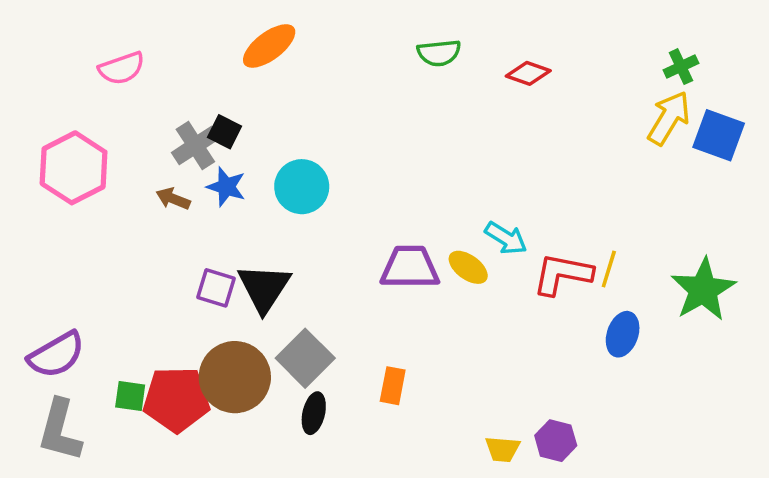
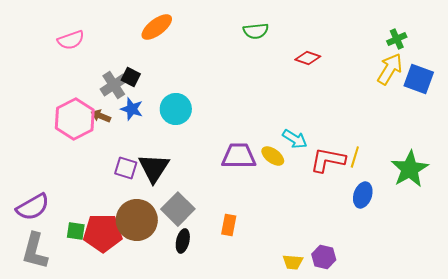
red diamond: (528, 73) -> (308, 58), moved
pink hexagon: (74, 168) -> (75, 119), moved

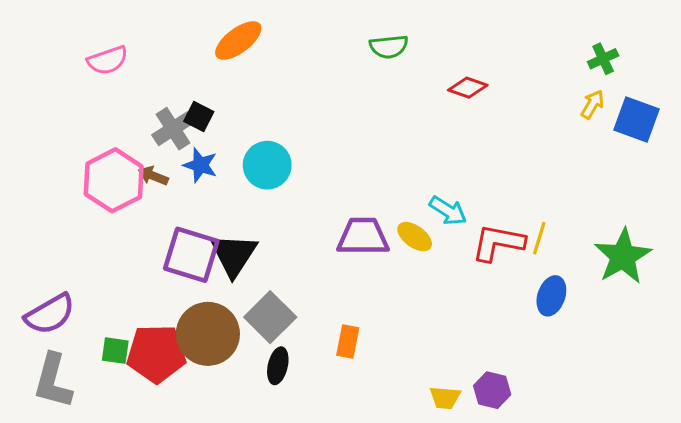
yellow arrow: (390, 69) -> (592, 104), size x0.6
purple square: (126, 168) -> (191, 255), size x1.6

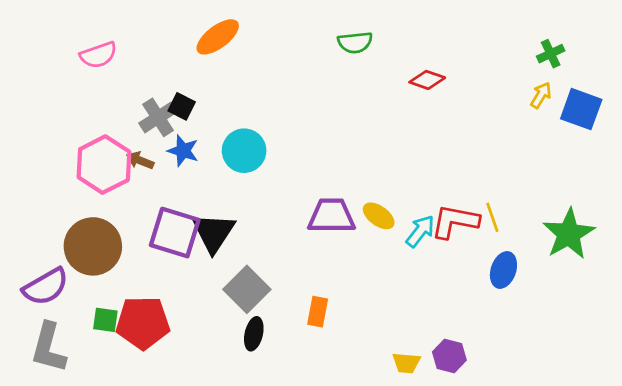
cyan arrow: (448, 211) -> (420, 231), moved, turned -84
yellow line: (539, 238) -> (492, 217), turned -36
brown circle: (208, 334) -> (93, 246), moved

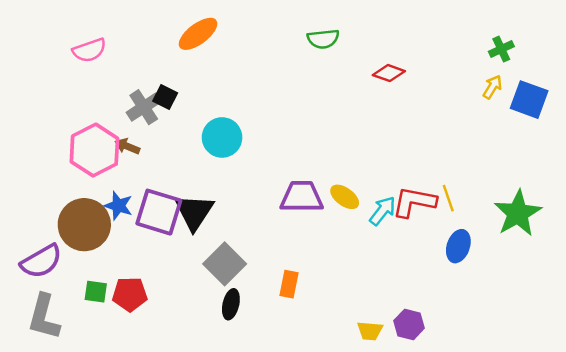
blue star: (183, 151) -> (118, 206), moved
red pentagon: (143, 323) -> (130, 294), size x0.7

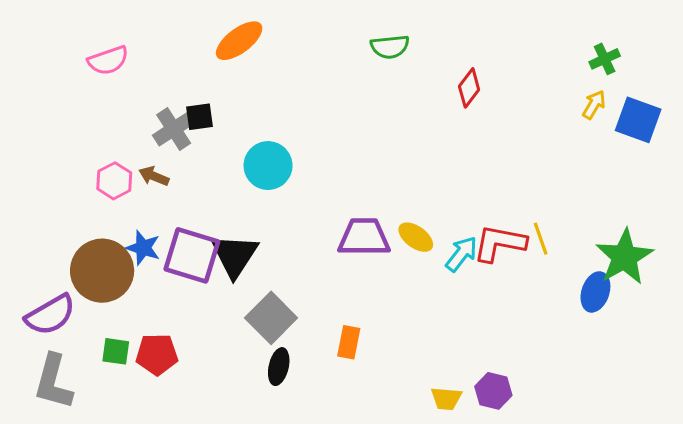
red diamond: (389, 73) -> (469, 88), turned -72
black square: (165, 97) -> (200, 117), turned -35
pink hexagon: (94, 150) -> (114, 181), size x0.6
blue ellipse: (458, 246) -> (595, 292), moved

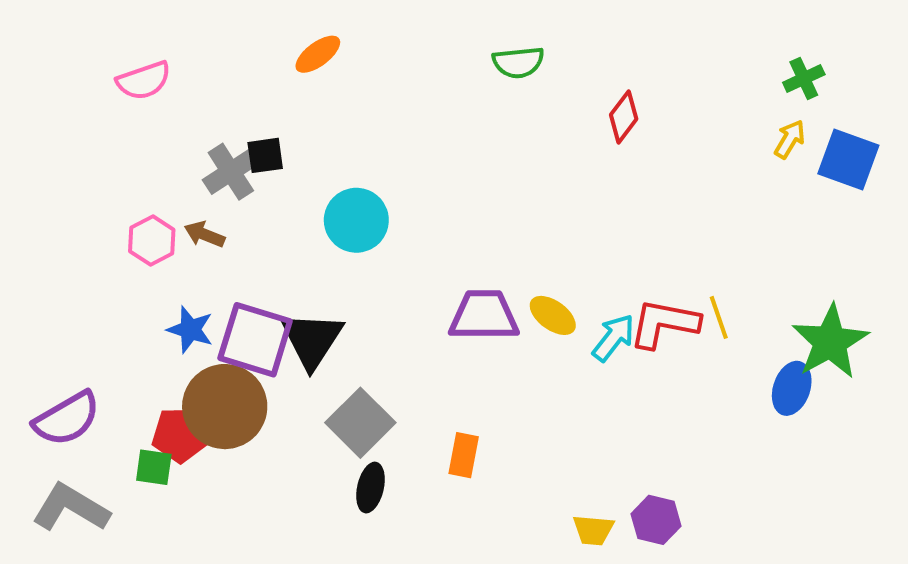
orange ellipse: (239, 41) -> (318, 54), size x0.7
brown circle: (102, 271) -> (225, 407), moved
red pentagon: (157, 354) -> (180, 435), moved
gray L-shape: (53, 382) -> (71, 508), turned 106

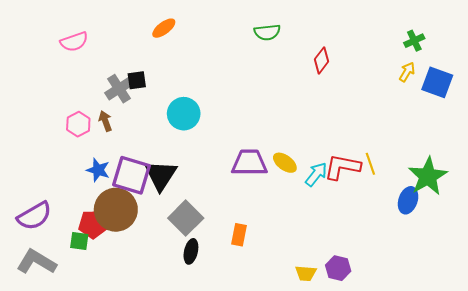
brown arrow: (204, 234) -> (105, 121), turned 48

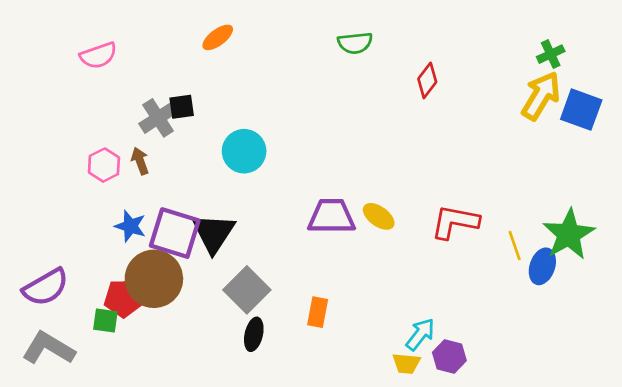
yellow arrow: (407, 72) -> (541, 96), size x1.8
yellow line: (370, 164) -> (515, 246), moved
cyan arrow: (316, 174) -> (420, 334), moved

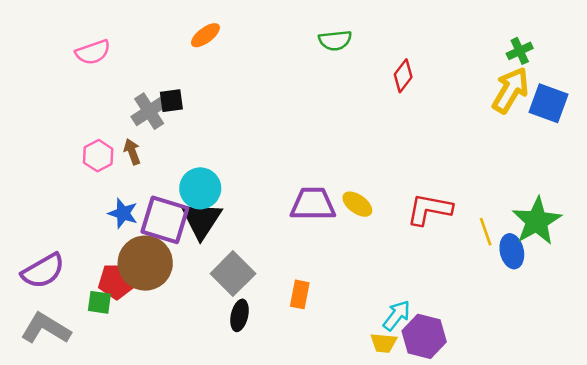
cyan circle: (244, 151) -> (200, 188), moved
blue ellipse: (542, 266) -> (512, 251), turned -32
purple hexagon: (449, 357) -> (424, 336), size x1.4

